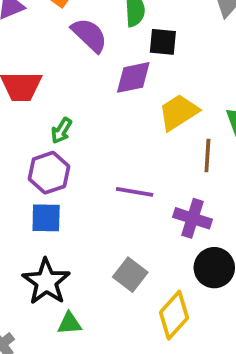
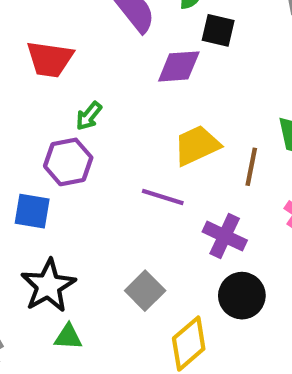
yellow trapezoid: (178, 112) -> (197, 145), moved
blue square: (46, 218) -> (32, 211), moved

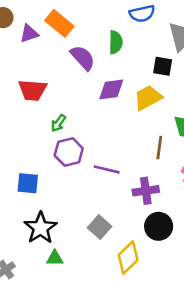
black square: (218, 30) -> (163, 66), moved
yellow trapezoid: (197, 145) -> (148, 98), moved
purple hexagon: (68, 162) -> (69, 152), moved
purple cross: (225, 236) -> (146, 191), turned -30

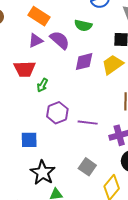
purple triangle: (29, 34) -> (36, 41), moved
green semicircle: (116, 42) -> (83, 25), turned 108
green arrow: (58, 123) -> (42, 85), moved

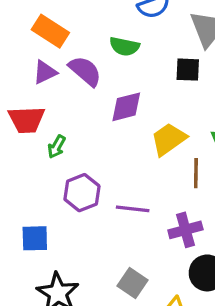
yellow trapezoid: (113, 65) -> (169, 139), moved

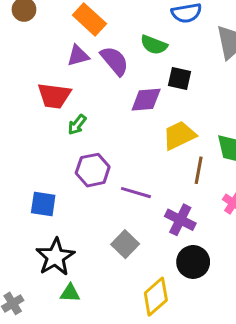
black square: (188, 70) -> (179, 79), moved
purple cross: (185, 230) -> (180, 220), turned 32
gray square: (132, 283) -> (125, 244), moved

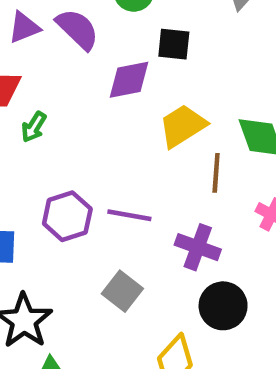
purple hexagon: (93, 170) -> (67, 216), moved

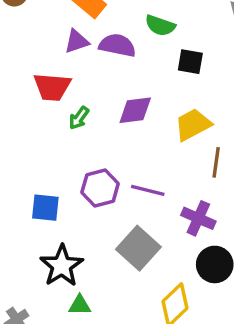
purple semicircle: (77, 29) -> (117, 45), turned -36
purple diamond: (129, 80) -> (135, 110), moved
gray square: (122, 291) -> (138, 248), size x1.4

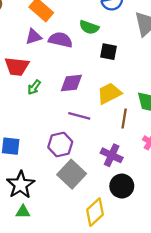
purple hexagon: (100, 188) -> (60, 144), moved
purple line: (148, 190) -> (79, 116), moved
green triangle: (80, 305) -> (23, 212), moved

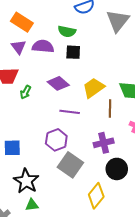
purple triangle: (34, 37) -> (18, 47), turned -42
black square: (108, 52) -> (73, 52), moved
purple diamond: (71, 83) -> (58, 83), turned 55
purple cross: (112, 155) -> (104, 143), turned -30

